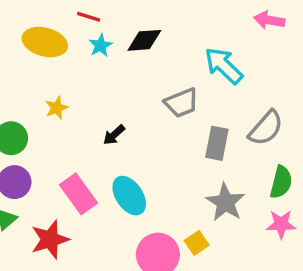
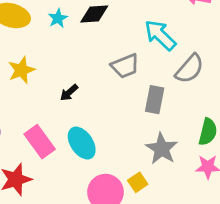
yellow star: (57, 108) -> (21, 70), size x1.4
gray semicircle: (266, 128) -> (190, 69), moved

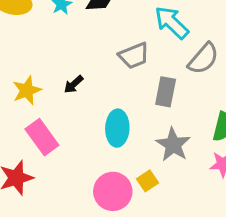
yellow star: (21, 70) -> (27, 90), moved
cyan ellipse: (82, 143) -> (117, 128), moved, turned 36

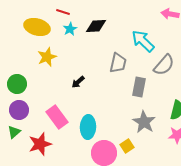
gray trapezoid: (134, 56) -> (118, 63), turned -55
yellow star: (27, 90) -> (47, 57), moved
cyan ellipse: (117, 128) -> (88, 127), moved

